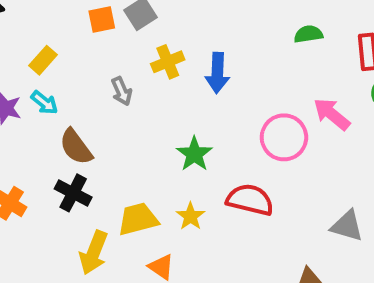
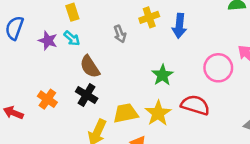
yellow rectangle: (43, 60) -> (72, 12), turned -63
yellow star: (191, 216) -> (158, 113), size x1.5

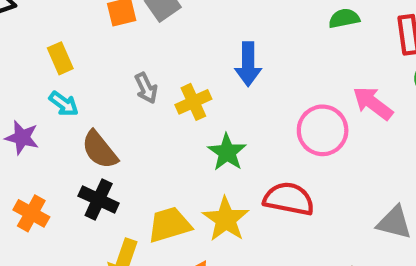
yellow cross: (149, 17) -> (193, 102), moved
purple star: (48, 41) -> (22, 138), moved

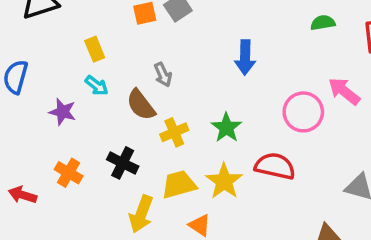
yellow cross: (193, 102) -> (174, 132), moved
brown semicircle: (100, 150) -> (141, 105), moved

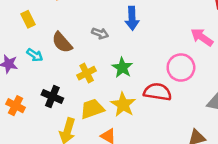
gray arrow: (163, 75) -> (100, 33), moved, turned -42
cyan arrow: (97, 86) -> (35, 55), moved
brown semicircle: (141, 105) -> (62, 42), moved
pink circle: (303, 112) -> (181, 68), moved

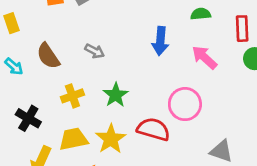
blue arrow: (132, 18) -> (160, 41), moved
pink arrow: (202, 37) -> (204, 57), moved

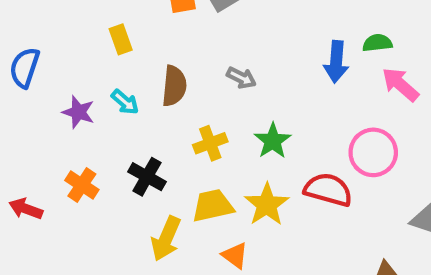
green semicircle: (201, 14) -> (377, 43), moved
brown semicircle: (48, 56) -> (174, 86), turned -140

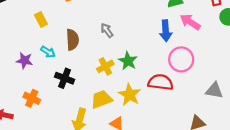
blue arrow: (336, 62) -> (166, 31), moved
gray arrow: (241, 78) -> (107, 30), turned -144
yellow cross: (210, 143) -> (105, 66), moved
black cross: (147, 177) -> (65, 78), moved

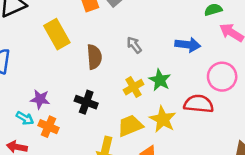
yellow rectangle: (41, 19) -> (57, 34), size x1.6
blue arrow: (166, 31) -> (188, 45), moved, turned -78
cyan arrow: (48, 52) -> (25, 118), moved
purple star: (24, 61) -> (40, 99), moved

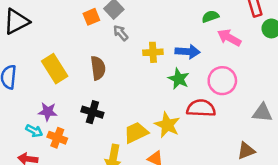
yellow rectangle: (57, 34) -> (55, 69), moved
gray arrow: (134, 45) -> (121, 33), moved
green star: (160, 80) -> (179, 79), moved
yellow cross: (134, 87) -> (153, 52), moved, turned 30

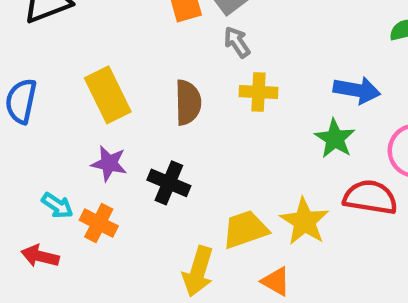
yellow cross: (153, 52) -> (259, 92), moved
purple star: (48, 112) -> (109, 163), moved

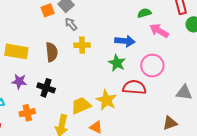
yellow rectangle: (108, 95) -> (16, 51), turned -50
orange cross: (99, 223) -> (27, 113), moved, turned -35

